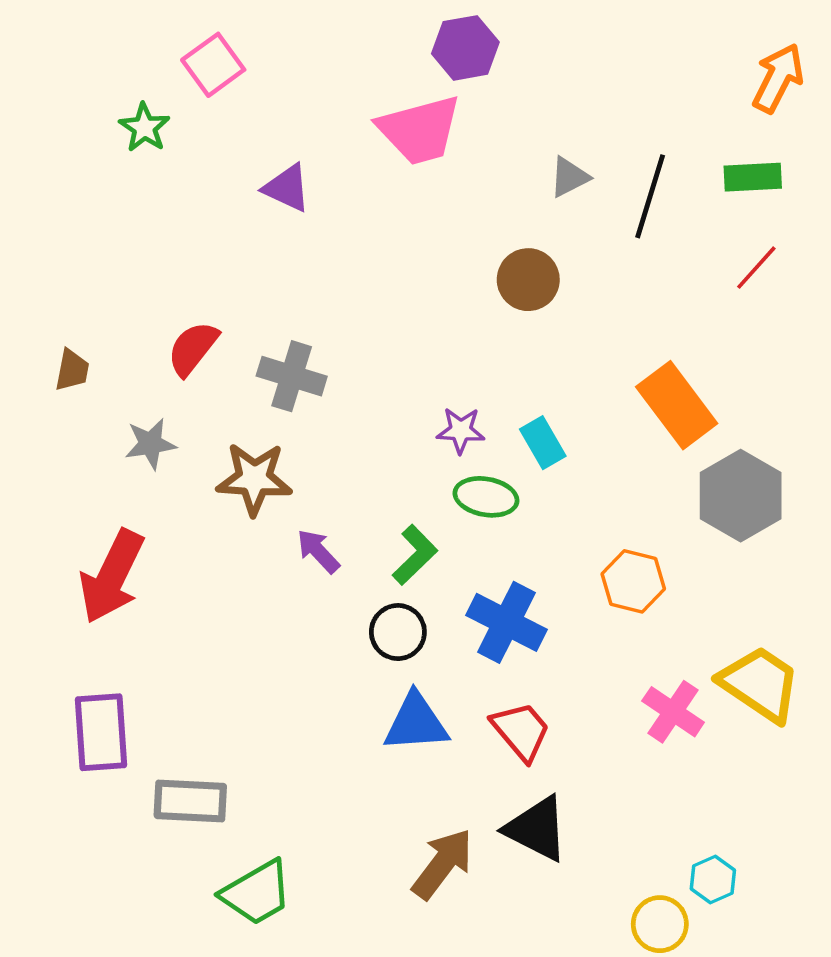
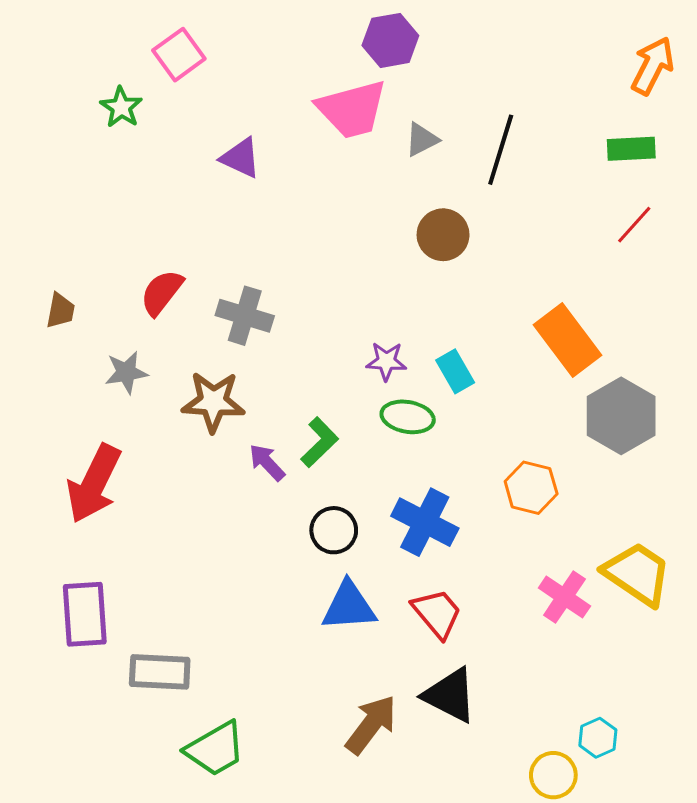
gray triangle: (569, 177) -> (422, 140), moved
black line: (650, 196) -> (501, 150), moved
green L-shape: (415, 555) -> (320, 442), moved

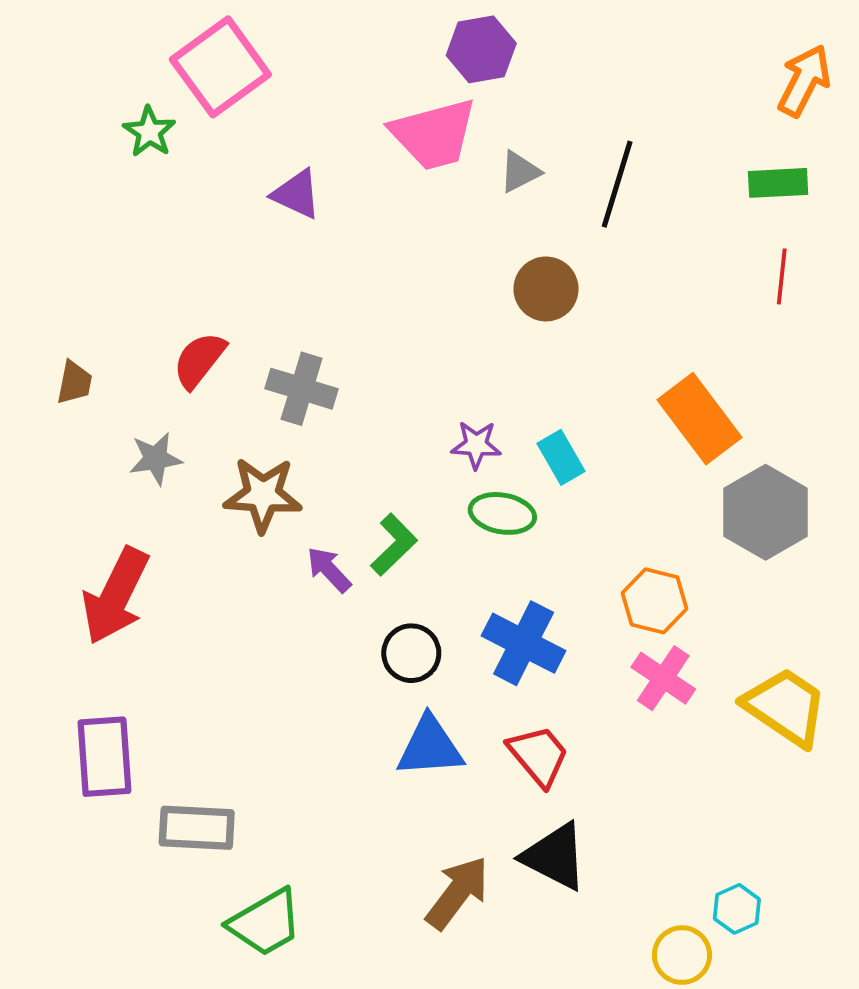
pink square: (179, 55) -> (220, 67), size x1.5
red line: (634, 225) -> (782, 276), turned -36
pink cross: (564, 597) -> (663, 678), moved

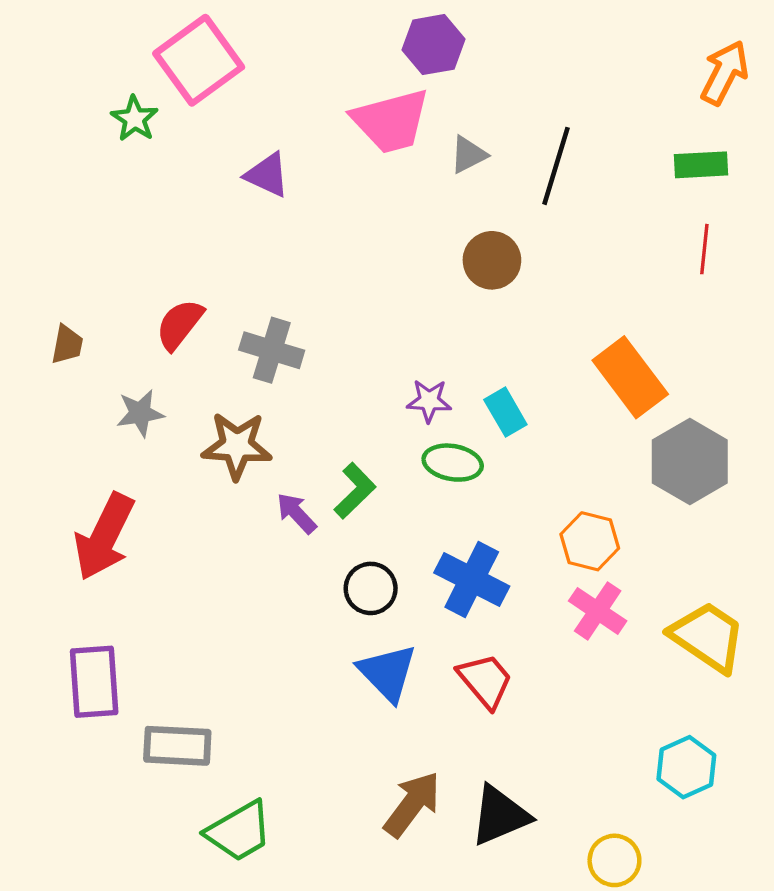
blue triangle: (430, 747) -> (387, 673), turned 50
black triangle: (555, 857) -> (500, 815), moved, turned -50
cyan hexagon: (737, 909) -> (686, 767), moved, size x1.4

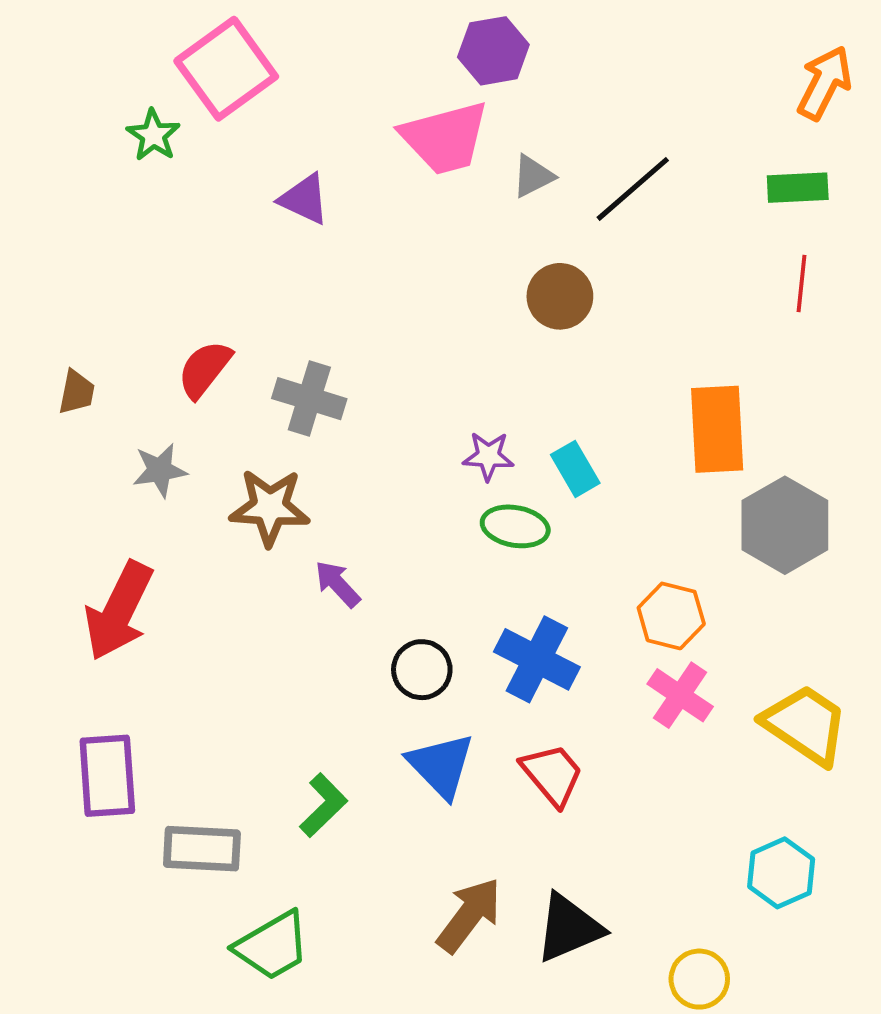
black line: (556, 166) -> (633, 189), turned 32
orange rectangle: (630, 377) -> (717, 429), turned 34
green L-shape: (355, 491) -> (323, 805), moved

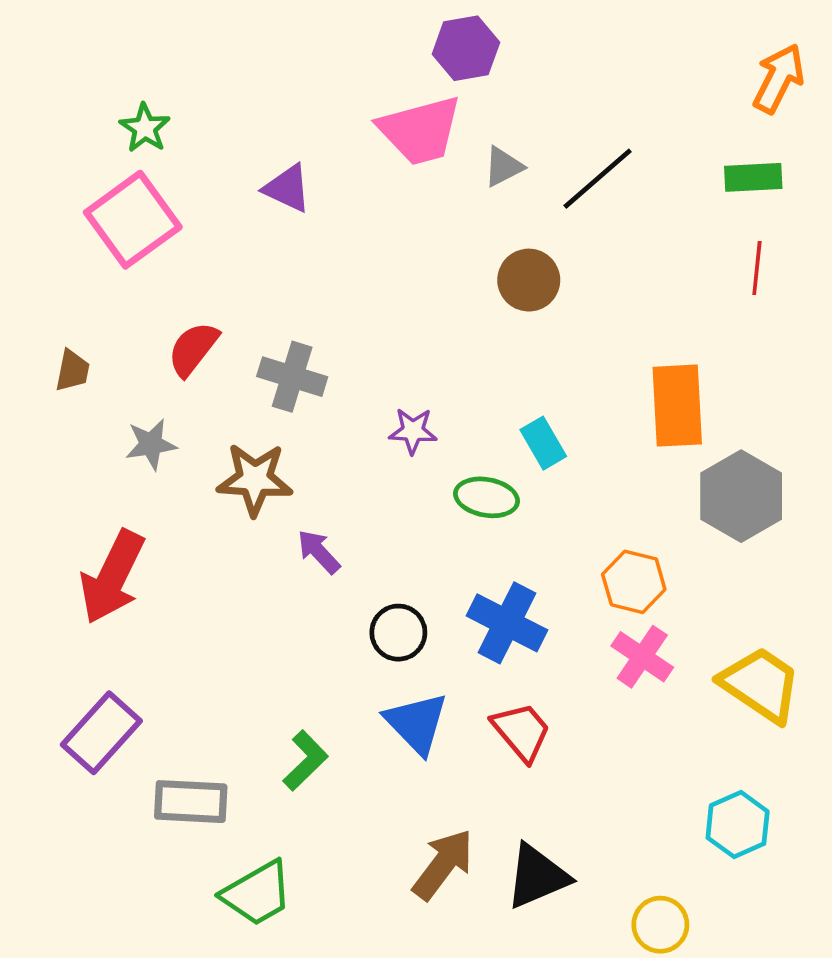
pink square: (226, 69) -> (133, 220), moved
purple star: (488, 456) -> (413, 431), moved
purple rectangle: (107, 776) -> (101, 733), turned 46

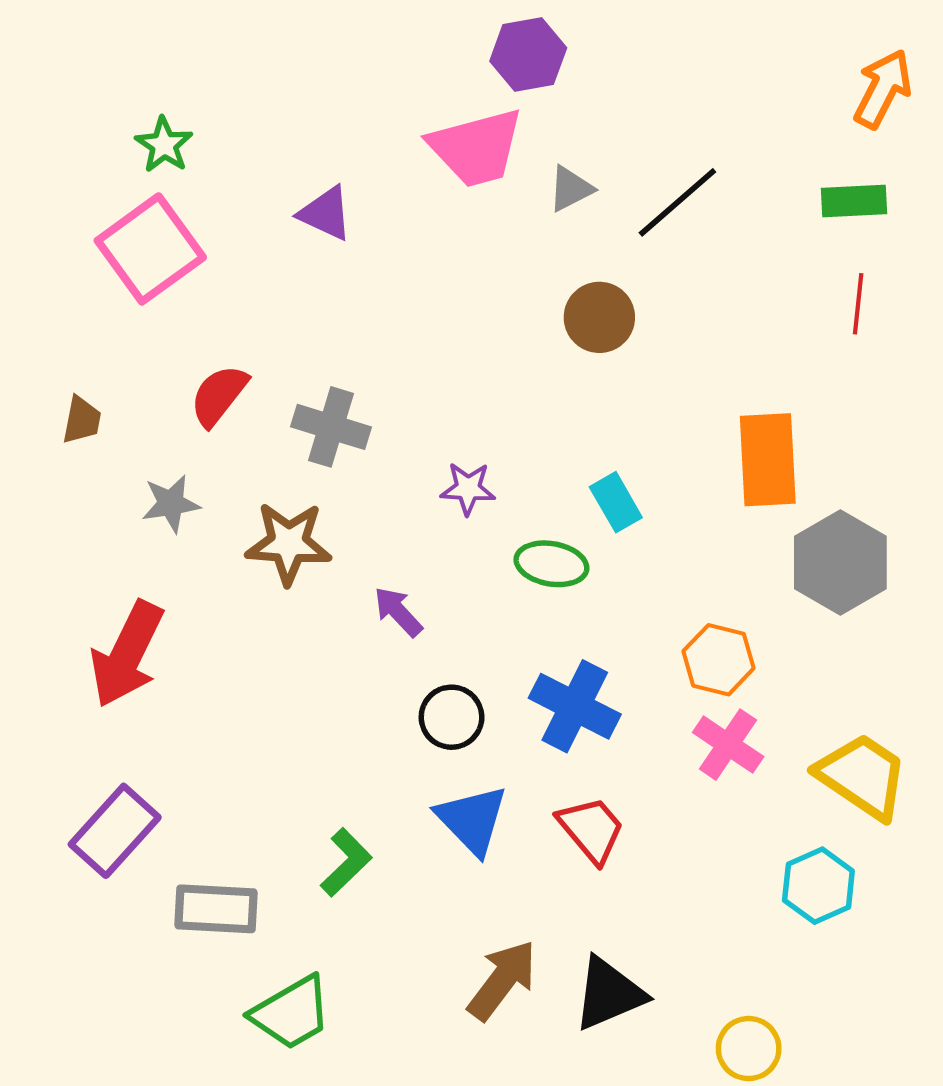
purple arrow: (319, 552) -> (398, 612), moved
cyan hexagon: (738, 825) -> (818, 886), moved

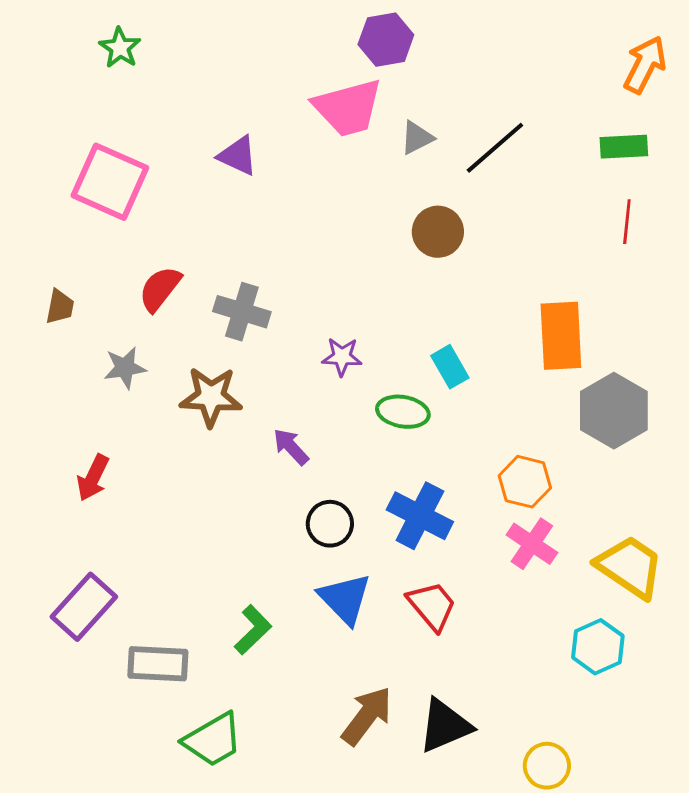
green star: (164, 145) -> (120, 48), moved
pink square: (150, 249) -> (110, 182), turned -30
red arrow: (127, 654) -> (93, 478), size x0.6

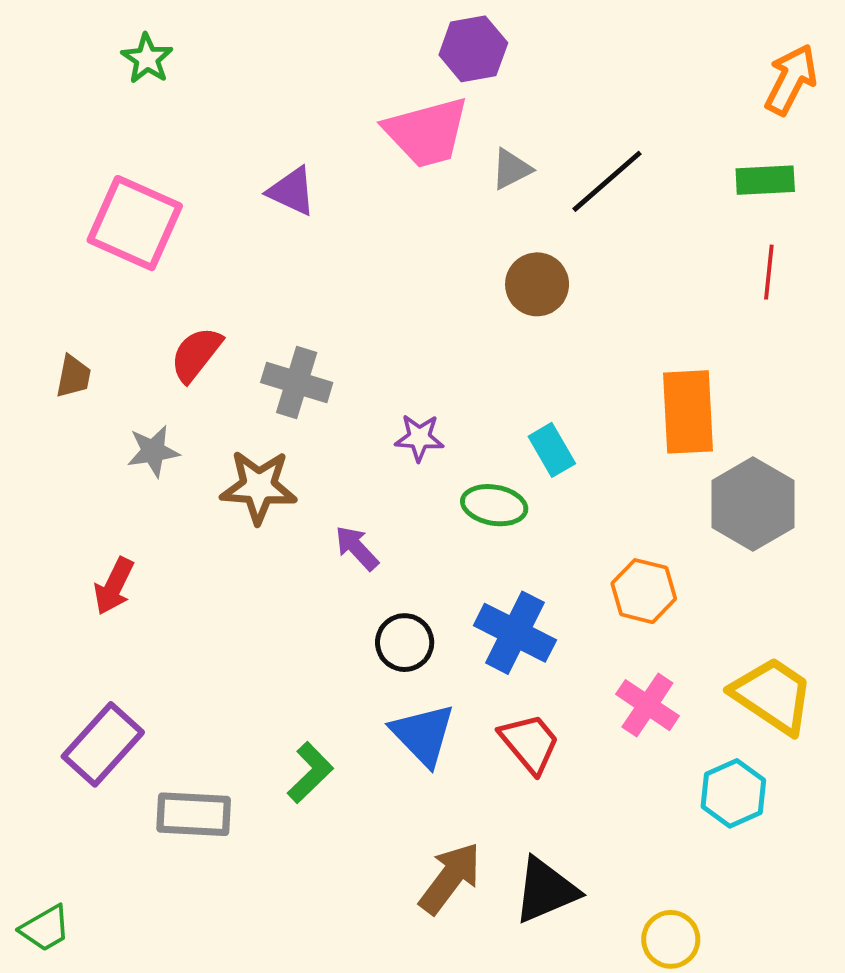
pink cross: (532, 544) -> (647, 705), moved
green trapezoid: (213, 740) -> (45, 928), moved, size x0.7

